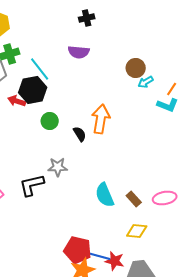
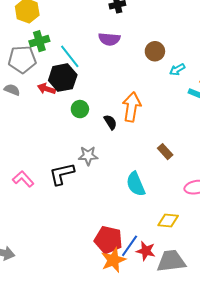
brown circle: (136, 68) -> (155, 51), moved
brown rectangle: (134, 199) -> (165, 152), moved
blue line: (99, 256) -> (130, 246), turned -70

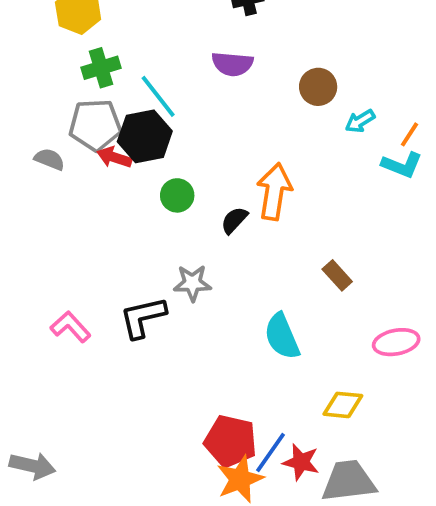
gray pentagon: (22, 59) -> (95, 125), moved
black semicircle: (110, 122) -> (234, 220), turned -105

